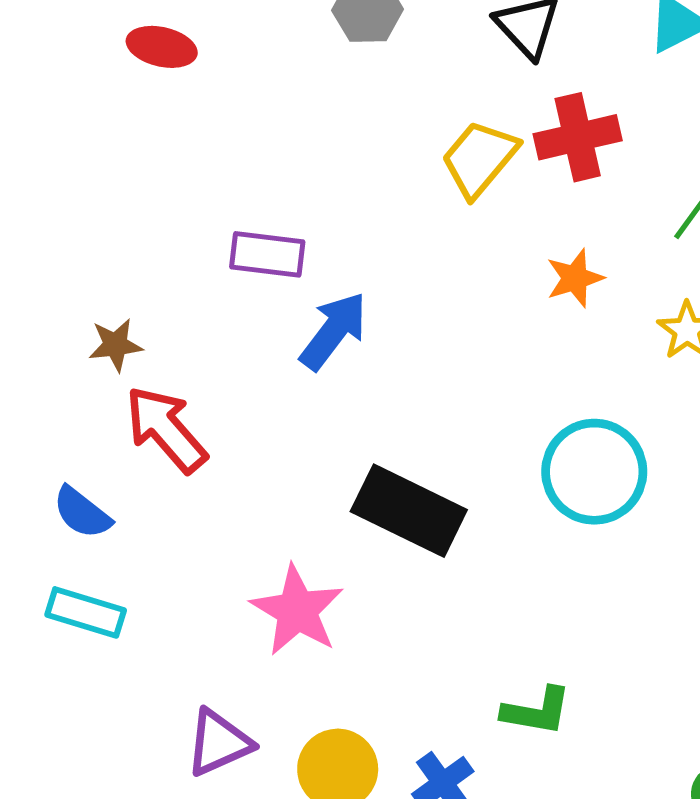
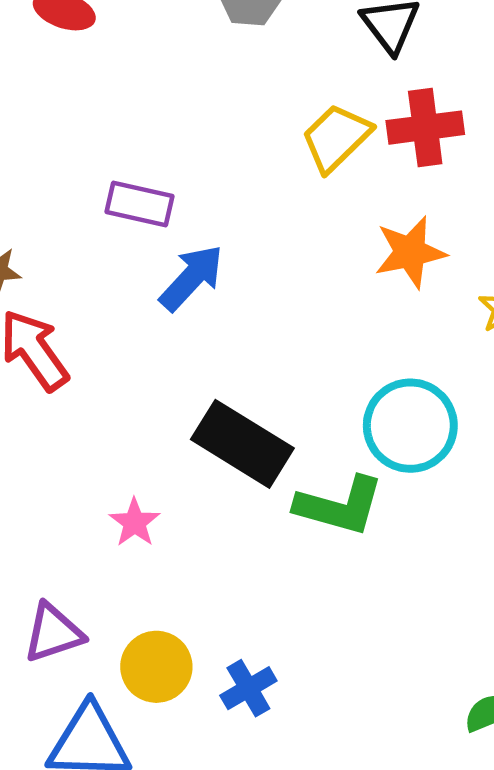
orange star: (575, 278) -> (410, 252), size x1.4
pink star: (297, 610) -> (134, 522), size x0.6
green L-shape: (537, 711) -> (340, 506), moved, size x1.4

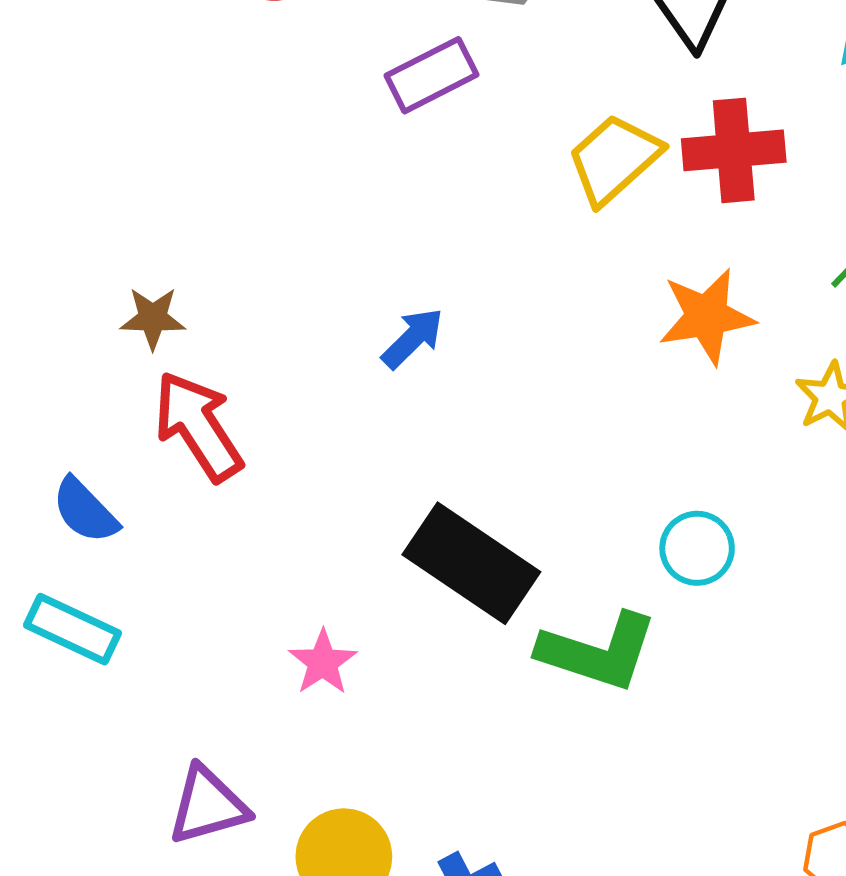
purple rectangle: (140, 204) -> (431, 75), moved, turned -42
blue arrow: (192, 278) -> (413, 338), size x0.7
cyan circle: (410, 426) -> (697, 548), size x0.6

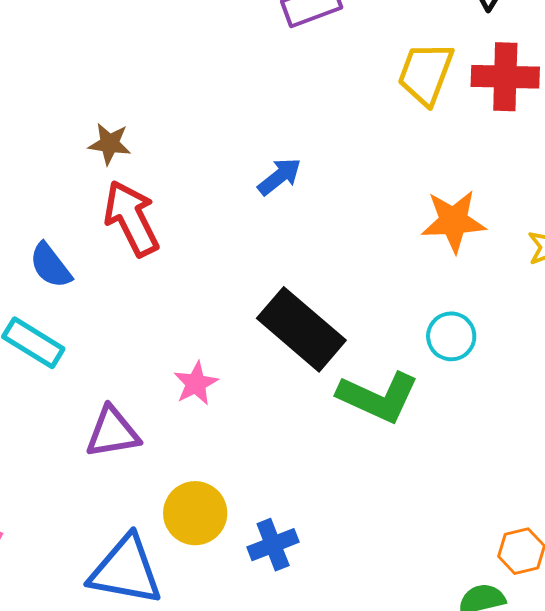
yellow trapezoid: (614, 159) -> (426, 73), turned -34
orange star: (707, 316) -> (453, 221), moved
purple triangle: (208, 805) -> (112, 432), moved

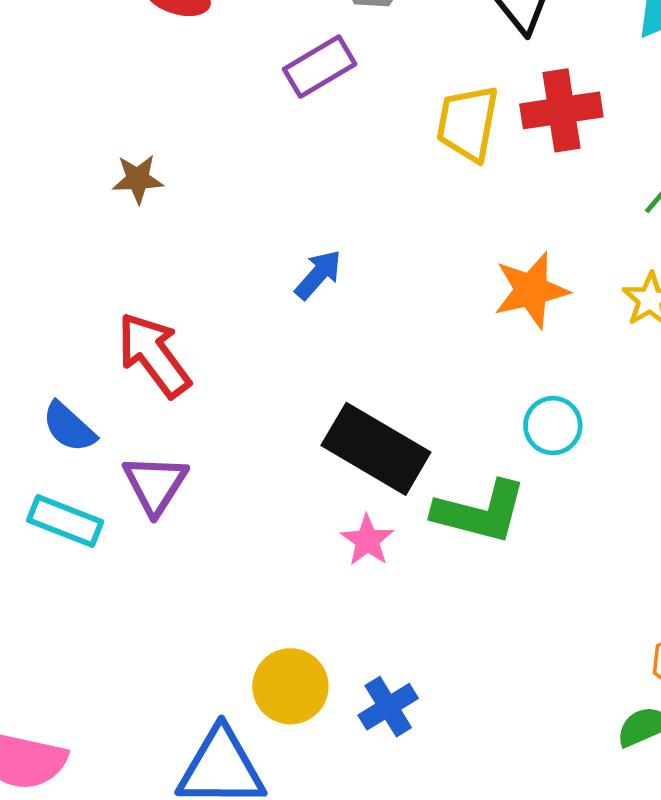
brown star: (110, 144) -> (138, 179), moved
pink star: (196, 383) -> (367, 540), moved
purple triangle: (112, 432) -> (155, 484), moved, turned -38

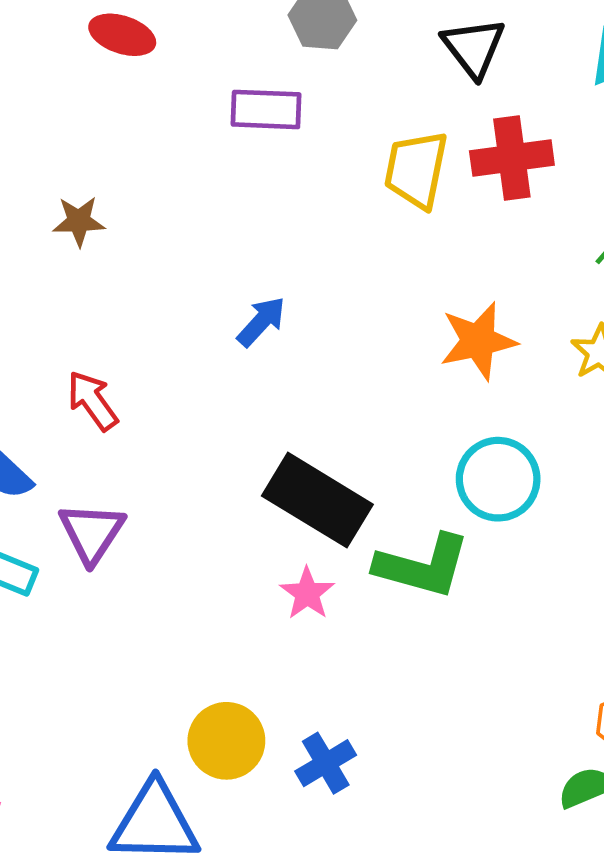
purple rectangle: (320, 67) -> (266, 109), turned 32
red arrow: (154, 355) -> (92, 401), size x0.7
cyan circle: (553, 426) -> (498, 479), size x1.4

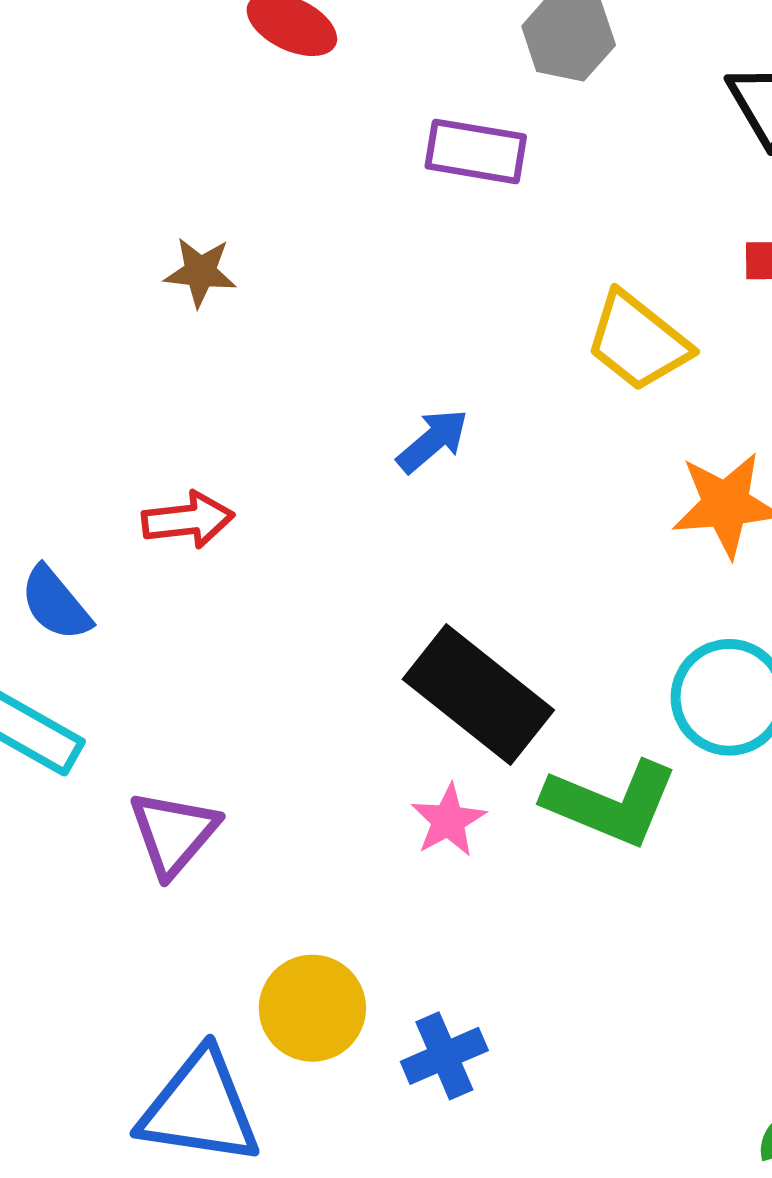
yellow trapezoid: (416, 170) -> (638, 341), moved, turned -70
red arrow: (92, 401) -> (188, 520), turned 112
purple triangle: (92, 533) -> (174, 833), moved

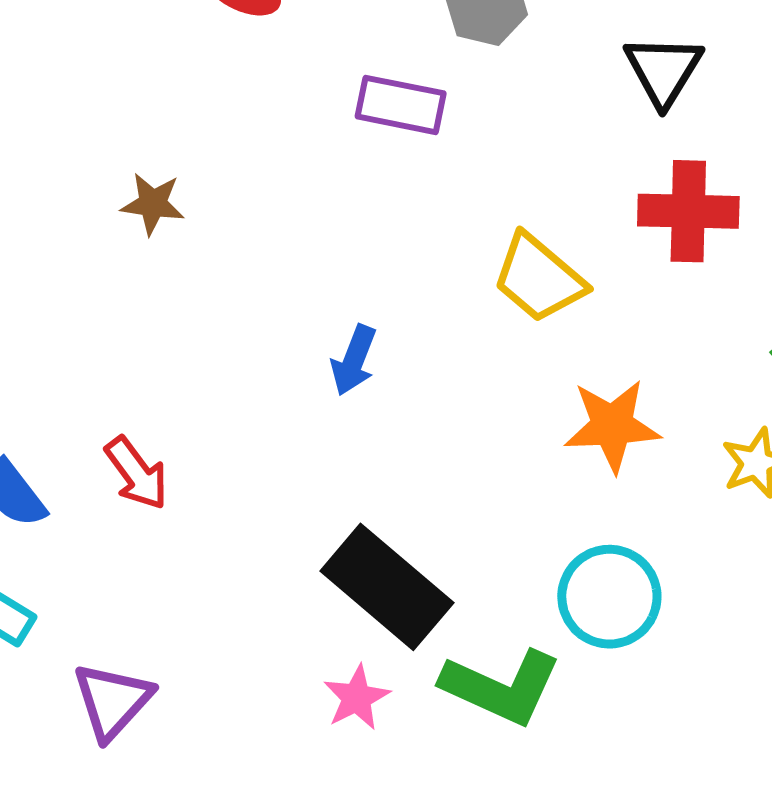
blue arrow: (433, 441) -> (354, 360), turned 150
red arrow: (188, 520) -> (137, 473), moved, turned 58

